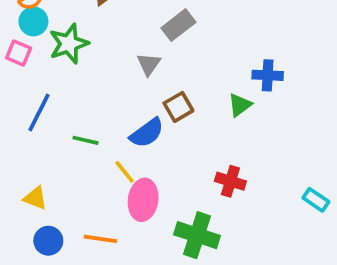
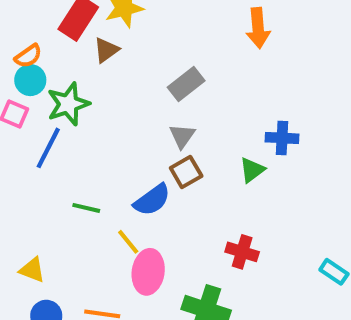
gray triangle: (149, 64) -> (182, 136), moved
blue line: (39, 112) -> (48, 148), moved

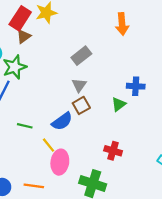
brown triangle: (106, 50) -> (24, 36), moved

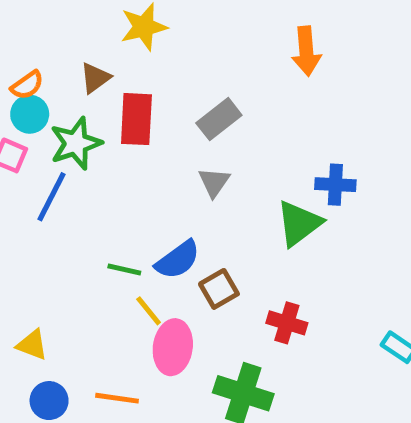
red rectangle: (20, 18) -> (136, 119), moved, turned -30
green triangle: (119, 104) -> (299, 223), size x1.5
brown square: (81, 105) -> (219, 289), moved
green line: (25, 126) -> (124, 270), moved

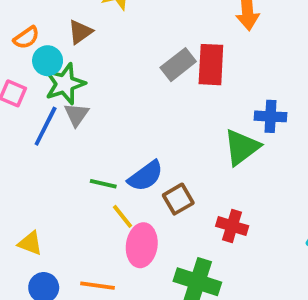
cyan circle: (30, 114) -> (48, 61), moved
red rectangle: (136, 119) -> (211, 65), moved
gray triangle: (214, 182) -> (76, 115), moved

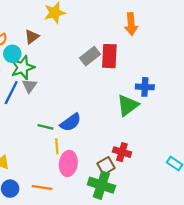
brown square: (178, 199) -> (106, 166), moved
yellow line: (122, 216) -> (57, 146), turned 35

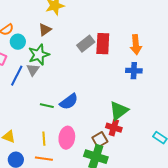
orange arrow: (131, 24) -> (136, 45), moved
brown triangle: (32, 37) -> (45, 30), moved
green star: (23, 68) -> (39, 55), moved
green triangle: (128, 105) -> (119, 111), moved
yellow line: (57, 146) -> (44, 139), moved

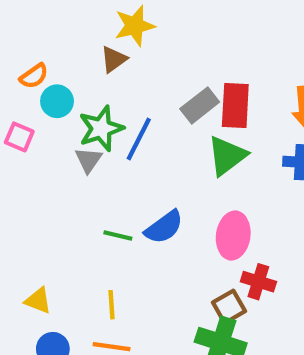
brown triangle: (45, 30) -> (114, 59), moved
blue line: (17, 76) -> (139, 139), moved
green triangle: (119, 111) -> (227, 156), moved
pink ellipse: (67, 138) -> (233, 236), moved

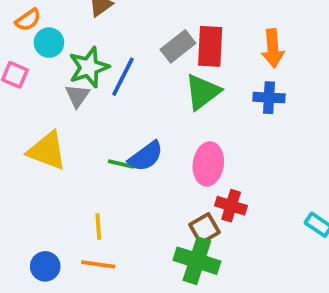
green line: (118, 236) -> (121, 164), moved
yellow triangle: (38, 301) -> (47, 151), moved, size x1.6

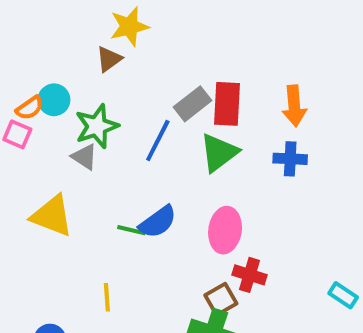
orange semicircle: (28, 20) -> (30, 108), moved
blue line: (123, 77) -> (158, 140), moved
gray triangle: (77, 96) -> (85, 157), turned -32

